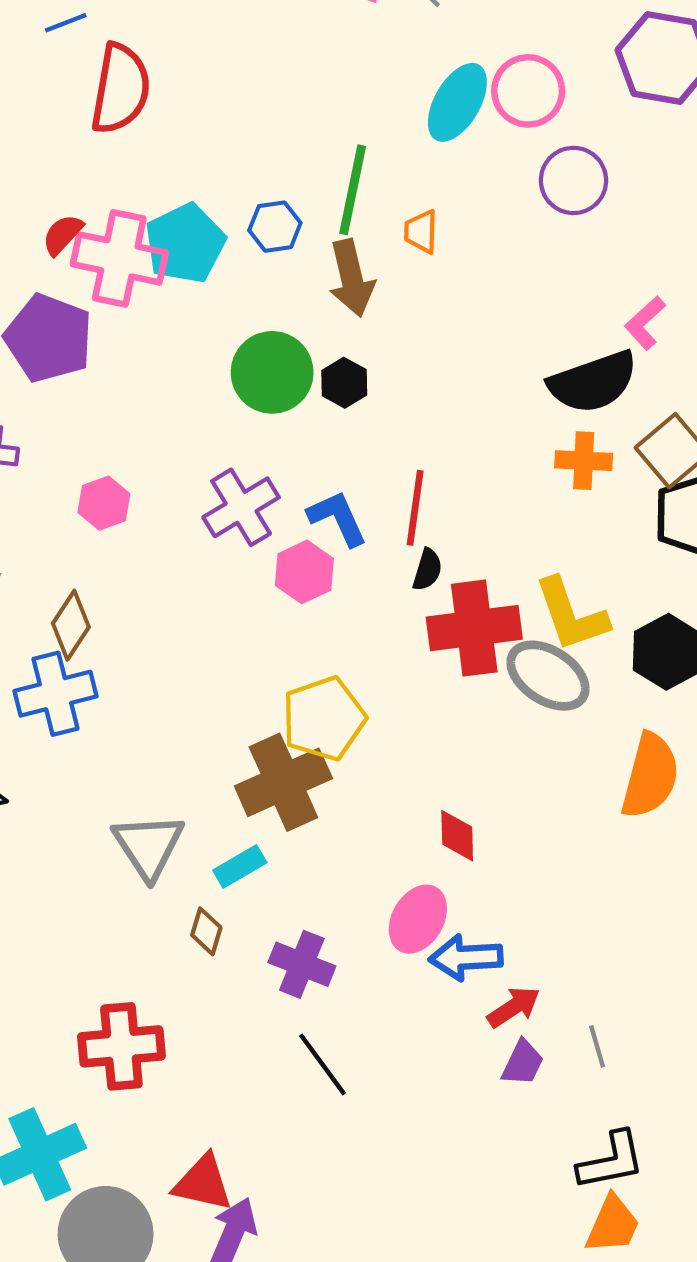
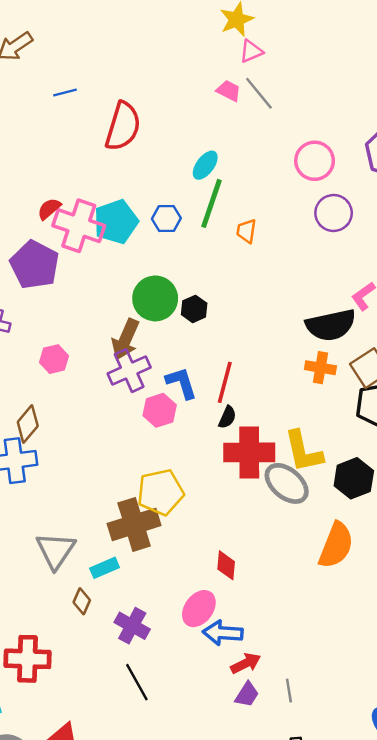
red semicircle: (120, 89) -> (123, 126), moved
cyan ellipse: (457, 102) -> (205, 165), moved, size x0.7
brown arrow: (351, 278) -> (125, 339), moved, turned 30

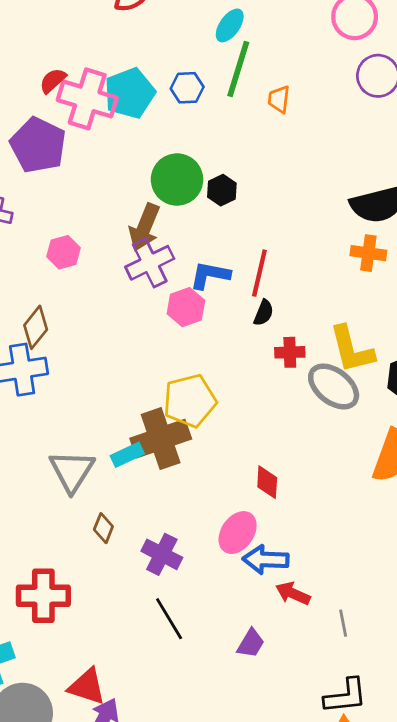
blue L-shape: (181, 383) -> (210, 275), turned -60
red cross: (249, 452) -> (290, 352), size x0.5
cyan rectangle: (105, 568) -> (127, 455), moved
red arrow: (246, 663) -> (293, 593), turned -128
purple trapezoid: (247, 695) -> (251, 643), moved

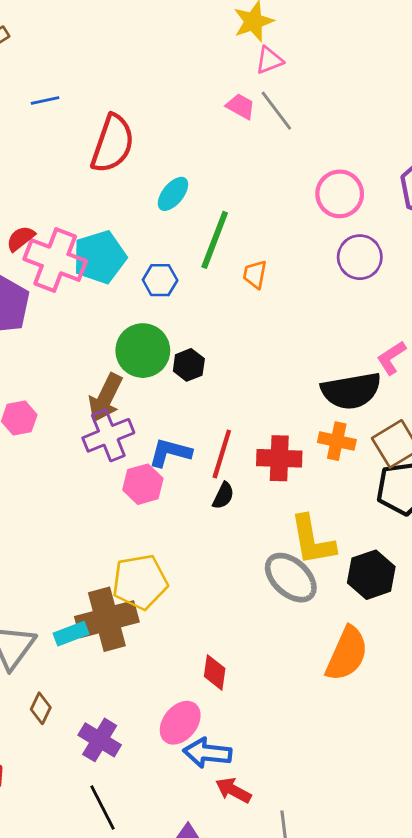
cyan ellipse: (230, 25) -> (173, 194), moved
blue hexagon: (187, 88) -> (160, 280), moved
red cross: (290, 352) -> (279, 458), moved, size x1.4

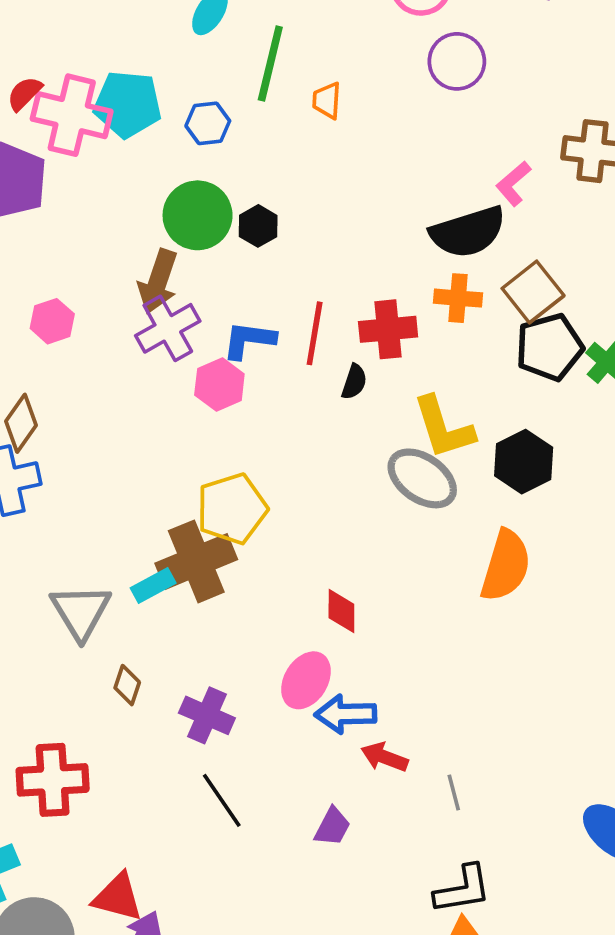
cyan pentagon: (100, 257) -> (128, 104), turned 30
black semicircle: (223, 496) -> (354, 382), moved

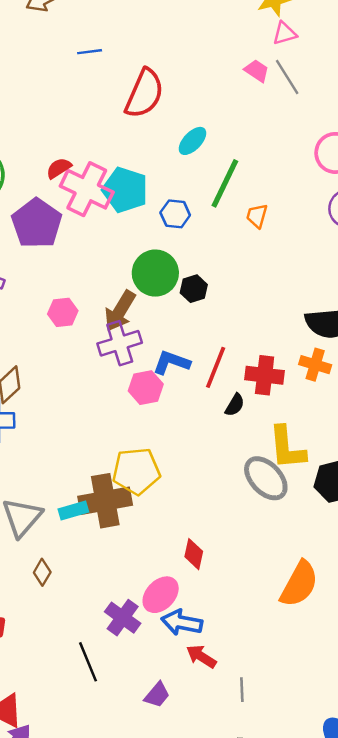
pink hexagon: (52, 321) -> (63, 312), moved
orange semicircle: (506, 566) -> (299, 584), moved
purple cross: (207, 715) -> (123, 618), moved

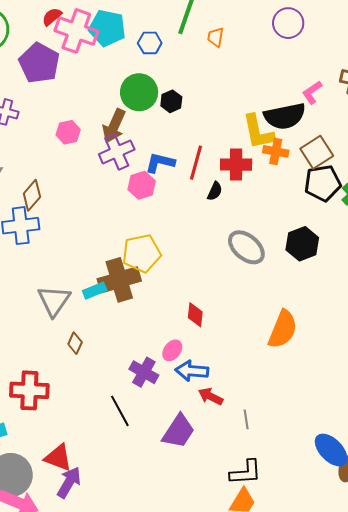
yellow L-shape: (287, 448) -> (258, 132), moved
pink ellipse: (161, 595) -> (172, 350), size x0.7
purple trapezoid: (157, 695) -> (179, 431), size x1.6

